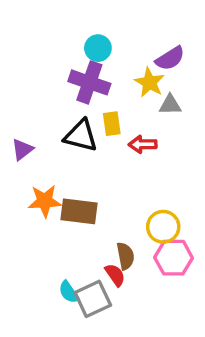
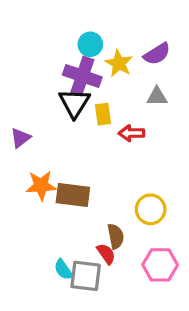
yellow star: (149, 82) -> (119, 63), moved
black triangle: (81, 136) -> (74, 103), moved, turned 48
pink hexagon: (174, 258) -> (160, 265), moved
gray square: (93, 299) -> (86, 276), turned 32

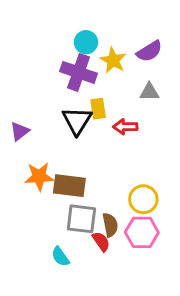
black triangle: (74, 103) -> (77, 121), moved
pink hexagon: (160, 265) -> (142, 232), moved
gray square: (86, 276) -> (81, 219), moved

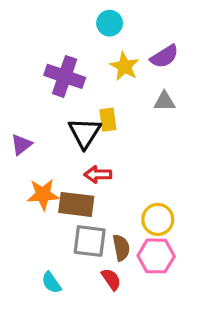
cyan circle: (86, 42) -> (110, 23), moved
purple cross: (78, 72) -> (65, 76), moved
red arrow: (125, 127) -> (98, 175), moved
red semicircle: (101, 241) -> (111, 279), moved
cyan semicircle: (60, 257) -> (51, 283), moved

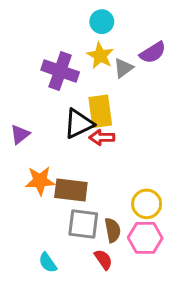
yellow star: (125, 66) -> (100, 56), moved
gray triangle: (164, 101) -> (123, 68), moved, turned -35
yellow rectangle: (108, 120) -> (100, 111), size x1.5
black triangle: (85, 133) -> (79, 124), turned 32
red arrow: (98, 175) -> (102, 137), moved

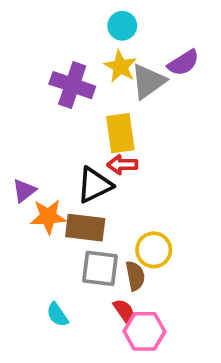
gray triangle: (123, 68) -> (148, 81), size x1.5
black triangle: (79, 124) -> (94, 185), moved
purple triangle: (20, 134) -> (24, 191), moved
yellow circle: (147, 204) -> (154, 250), moved
pink hexagon: (145, 238) -> (144, 331), moved

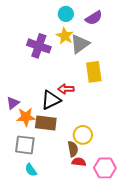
purple semicircle: (183, 63) -> (94, 18), moved
yellow rectangle: (120, 133) -> (94, 72), moved
gray square: (100, 268) -> (25, 145), moved
red semicircle: (124, 311) -> (79, 162), moved, turned -48
pink hexagon: (144, 331) -> (105, 168), moved

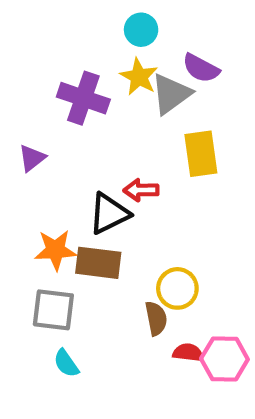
purple semicircle: (94, 18) -> (201, 68), moved, turned 60
purple triangle: (13, 103) -> (32, 158), moved
red semicircle: (79, 162) -> (188, 353), moved

